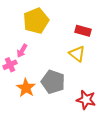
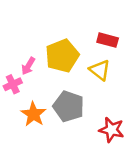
yellow pentagon: (36, 21) -> (62, 56), moved

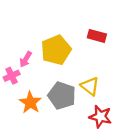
yellow triangle: (100, 70) -> (90, 86), moved

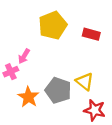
yellow pentagon: (56, 50) -> (53, 25), moved

